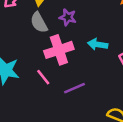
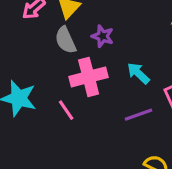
cyan arrow: (98, 44) -> (138, 73), turned 30
purple line: (74, 88) -> (139, 115), moved

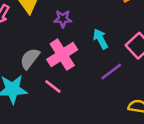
gray semicircle: (65, 40) -> (30, 59), moved, turned 80
cyan arrow: (138, 73) -> (101, 39), turned 36

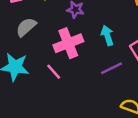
gray semicircle: (30, 59) -> (26, 27), moved

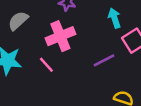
cyan arrow: (107, 35) -> (114, 18), moved

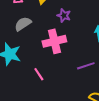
pink line: (46, 65) -> (39, 74), moved

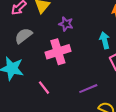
purple line: (86, 66) -> (88, 89), moved

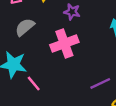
pink line: (44, 88) -> (34, 83), moved

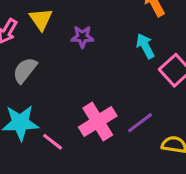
pink cross: (64, 43) -> (98, 121), moved

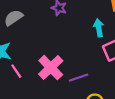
pink cross: (98, 121) -> (51, 68), turned -30

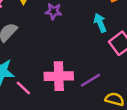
pink cross: (51, 68) -> (59, 76), turned -35

